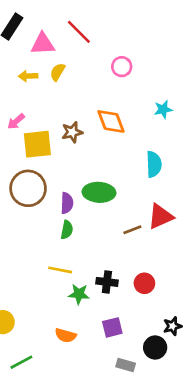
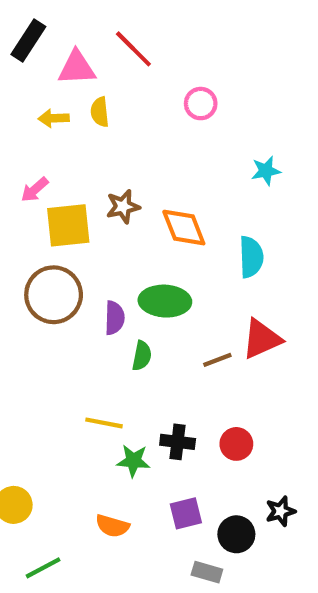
yellow semicircle: (57, 72) -> (100, 112), turned -36
orange diamond: (111, 121) -> (184, 228), moved
green semicircle: (67, 230) -> (142, 356), moved
black circle: (155, 348) -> (236, 534), moved

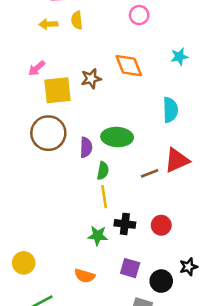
orange diamond: (184, 228) -> (129, 66), moved
yellow line: (104, 423) -> (104, 197), moved, turned 70
purple square: (186, 513) -> (130, 268), turned 30

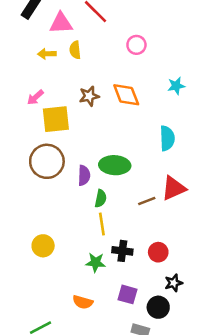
brown star: (91, 79) -> (89, 96), moved
yellow circle: (24, 263) -> (43, 246), moved
black star: (188, 267) -> (174, 283), moved

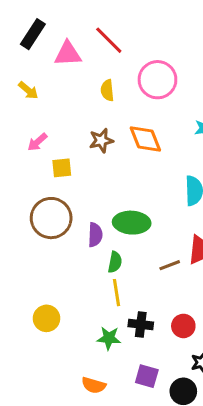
pink circle: (136, 45) -> (157, 80), size x1.6
yellow semicircle: (75, 50) -> (107, 90), moved
yellow arrow: (47, 54) -> (28, 90), moved, turned -138
yellow square: (56, 119) -> (62, 168), size x0.6

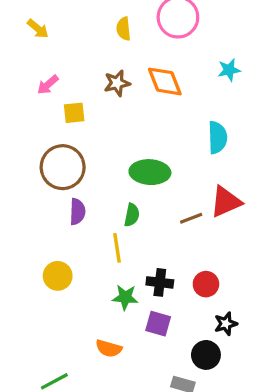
purple semicircle: (95, 235) -> (77, 212), moved
yellow line: (116, 293) -> (117, 248), moved
purple square: (147, 376) -> (158, 324), moved

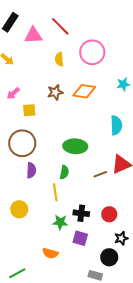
orange diamond: (165, 81) -> (84, 91), turned -60

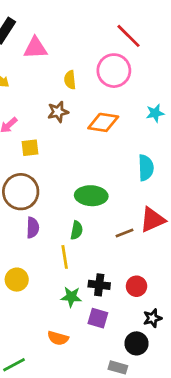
red line: (60, 26) -> (129, 36), moved
brown star: (55, 92) -> (58, 112), moved

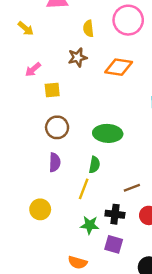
brown circle: (21, 192) -> (57, 127), moved, size x0.7
brown line: (125, 233) -> (132, 188), moved
yellow line: (65, 257) -> (84, 189), turned 30

